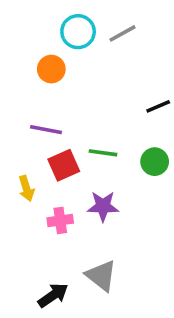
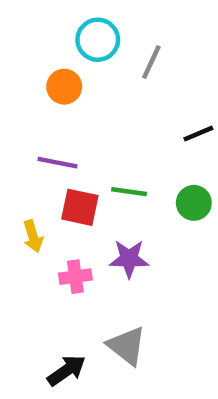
gray line: (123, 33) -> (151, 62), moved, turned -36
red square: (64, 165) -> (80, 207), turned 36

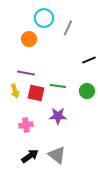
yellow arrow: (33, 236) -> (15, 91), moved
pink cross: (75, 277) -> (26, 125), moved
black arrow: (66, 370) -> (30, 156), moved

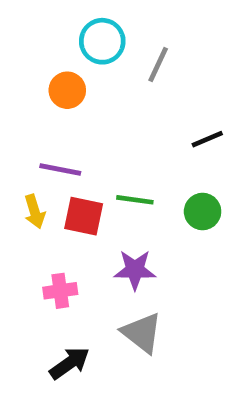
gray triangle: (57, 155) -> (142, 333), moved

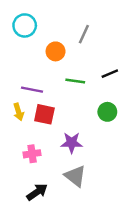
cyan circle: (102, 41) -> (25, 25), moved
orange circle: (67, 90) -> (56, 51), moved
green line: (135, 200) -> (75, 81), moved

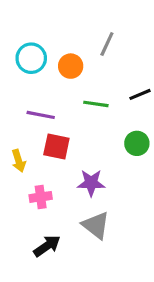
cyan circle: (25, 25) -> (31, 58), moved
yellow arrow: (19, 112) -> (19, 161), moved

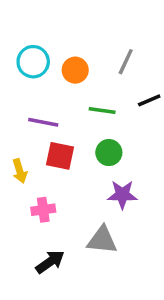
gray line: (107, 44) -> (126, 62), moved
green circle: (137, 143) -> (109, 153), moved
purple star: (91, 183) -> (122, 195), moved
gray triangle: (96, 225) -> (102, 240), turned -32

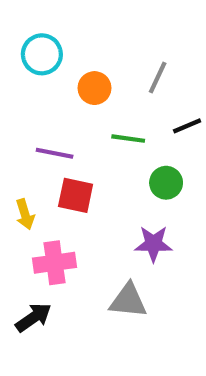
cyan circle: (33, 62) -> (42, 54), moved
green circle: (109, 153) -> (166, 183), moved
pink cross: (43, 210) -> (55, 263), size x1.4
black arrow: (50, 262) -> (33, 317), moved

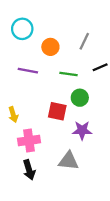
purple line: (55, 153) -> (28, 71), moved
green circle: (166, 183) -> (80, 98), moved
red square: (76, 195) -> (57, 111), moved
black arrow: (33, 317) -> (29, 170), moved, turned 108

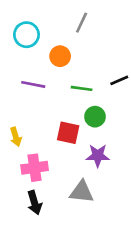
gray line: (84, 41) -> (82, 23), moved

